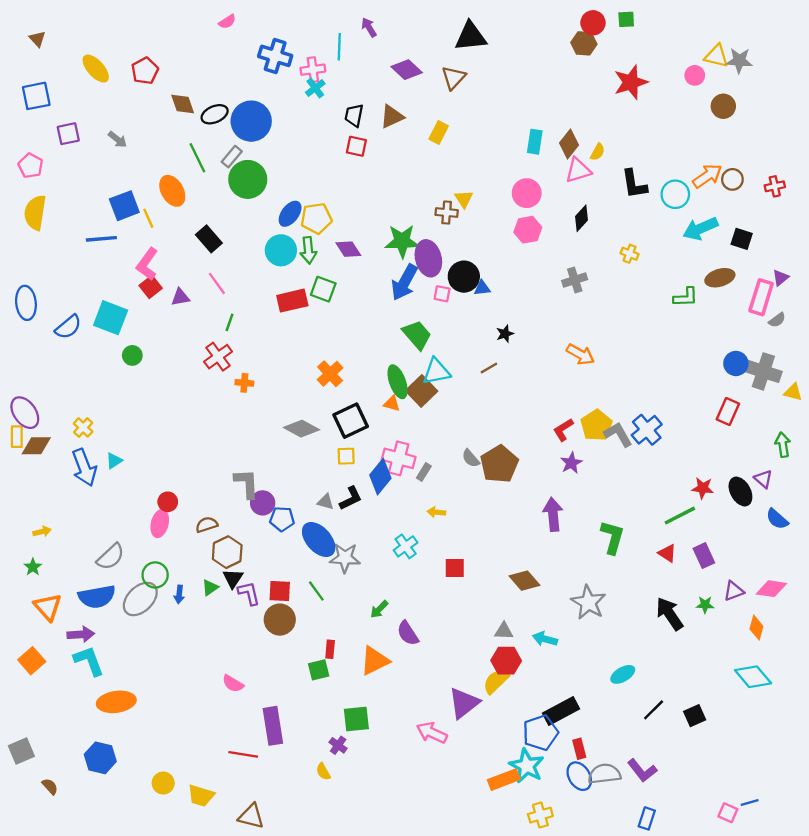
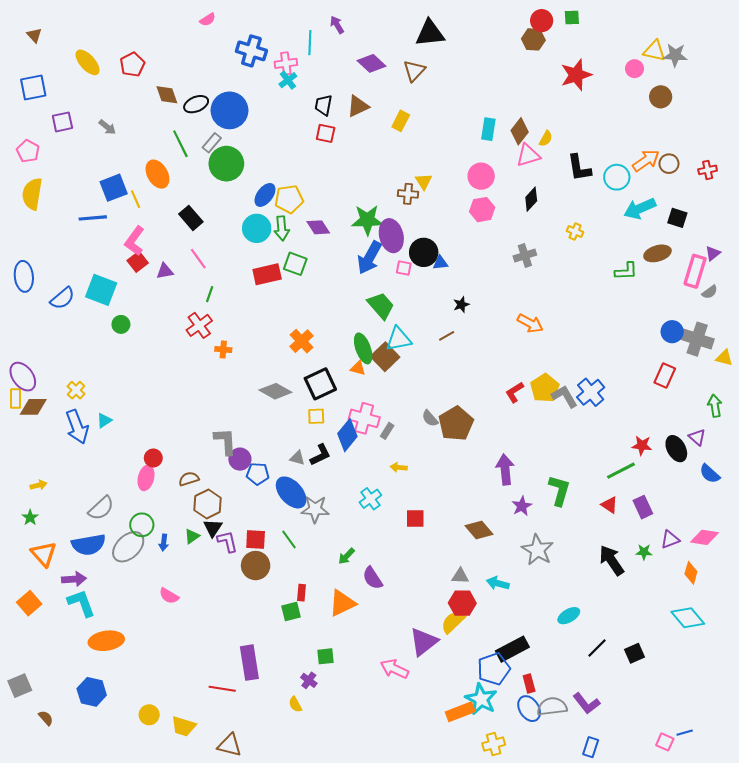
purple star: (571, 463) -> (522, 506), moved
pink semicircle: (233, 684) -> (169, 596), moved
green square: (356, 719) -> (326, 656), size x0.7

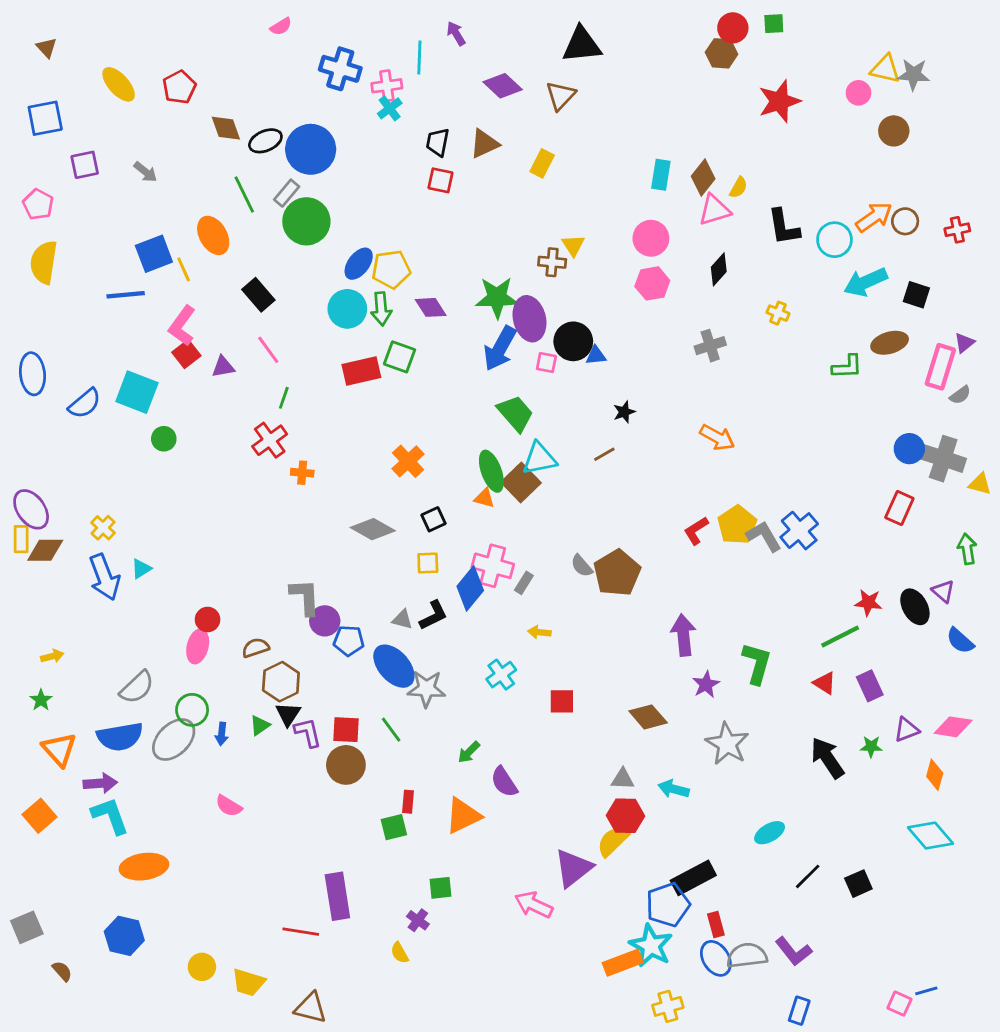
black square: (320, 384) -> (433, 519), size x0.6

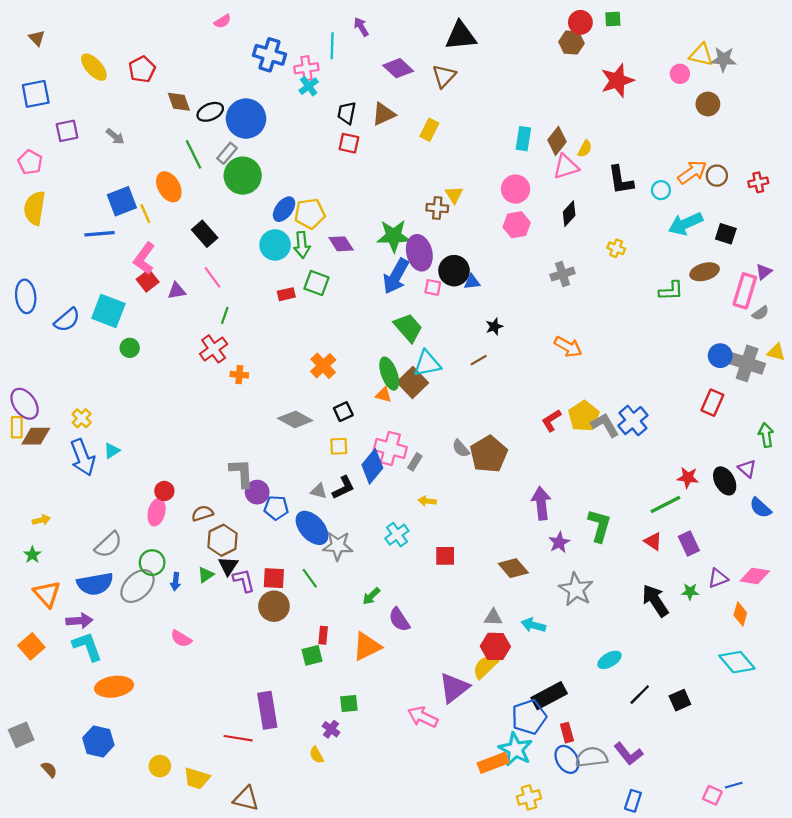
cyan circle: (834, 240) -> (661, 190), size x0.7
red rectangle: (361, 371) -> (286, 294), size x0.6
yellow triangle: (980, 484) -> (776, 352), moved

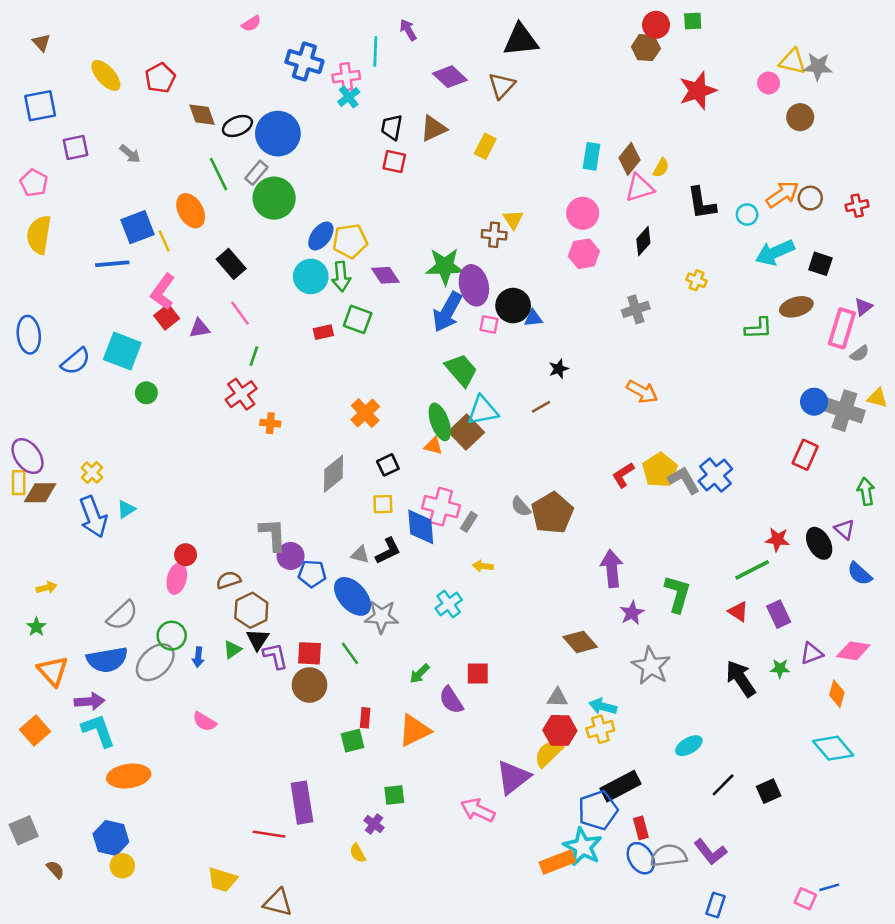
gray diamond: (295, 419) -> (334, 474), turned -68
blue diamond: (372, 466) -> (421, 527), turned -44
red square: (445, 556) -> (478, 674), moved
yellow circle: (160, 766) -> (122, 866), moved
yellow cross: (529, 797) -> (600, 729), moved

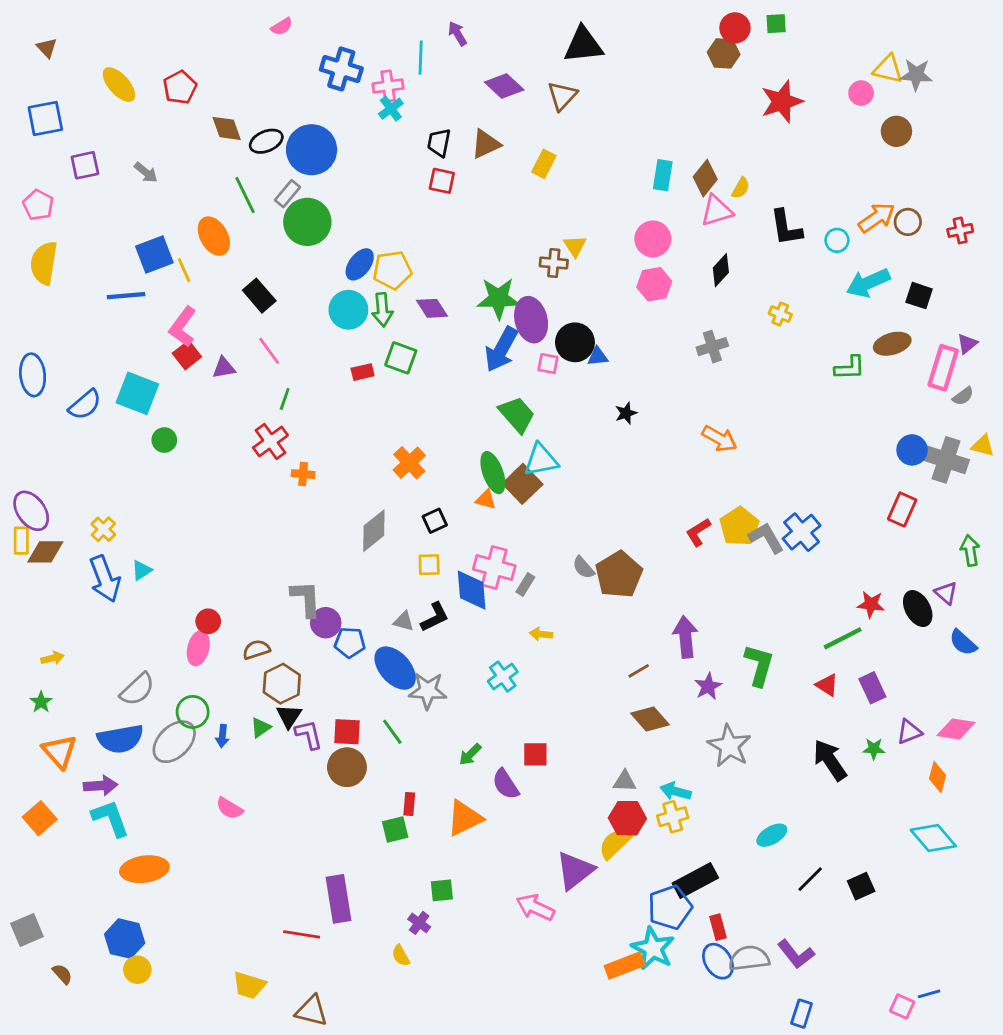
brown line: (541, 407) -> (639, 671), moved

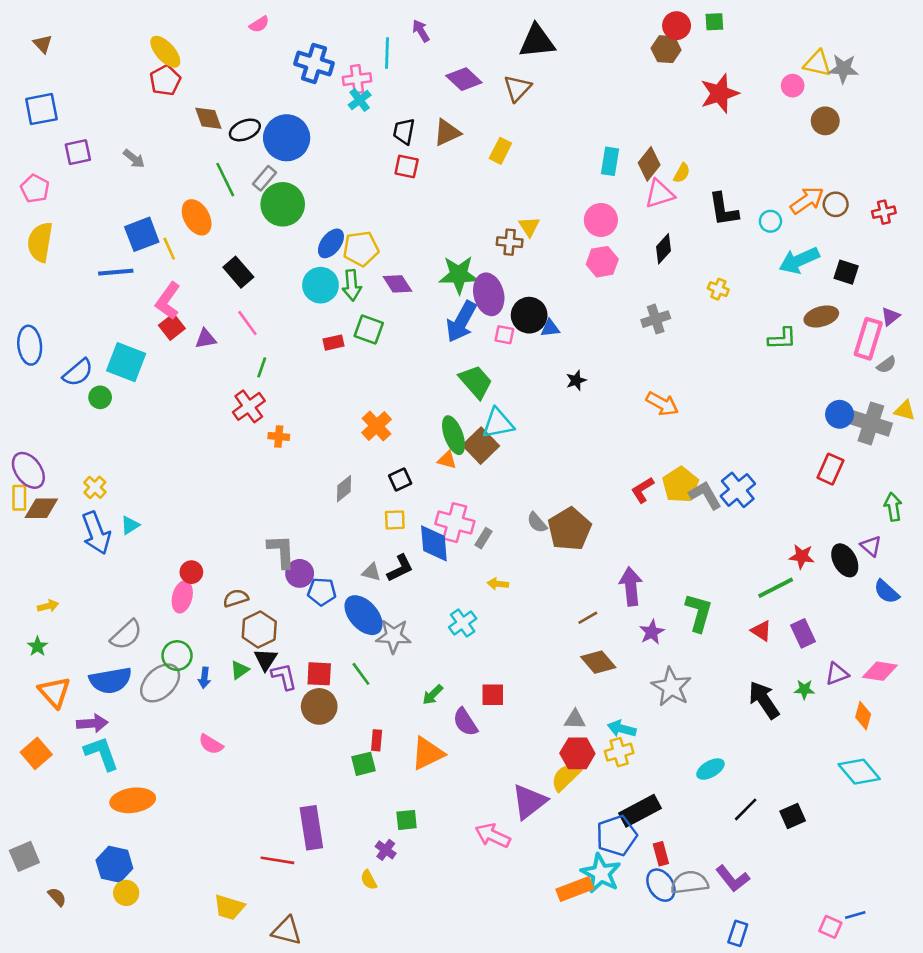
yellow ellipse: (119, 85) -> (165, 52), moved
green circle: (164, 440) -> (100, 397), moved
gray diamond: (374, 531) -> (344, 489), size x0.7

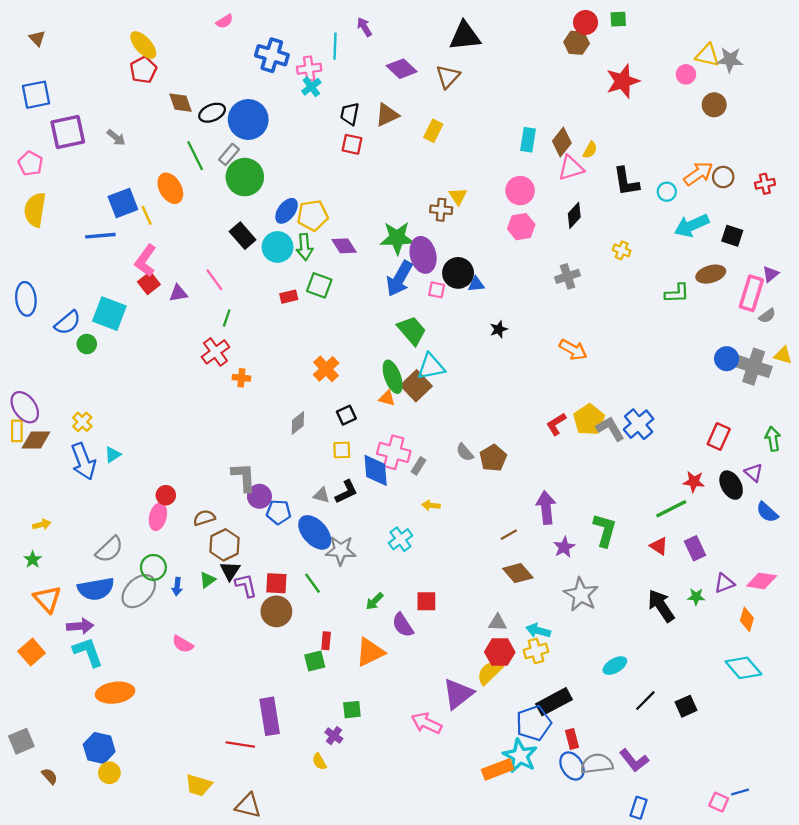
purple square: (78, 152) -> (68, 132), size x1.5
black rectangle: (238, 272) -> (243, 236), moved
red rectangle: (830, 469) -> (719, 437), moved
brown pentagon: (570, 529) -> (493, 458), size x0.7

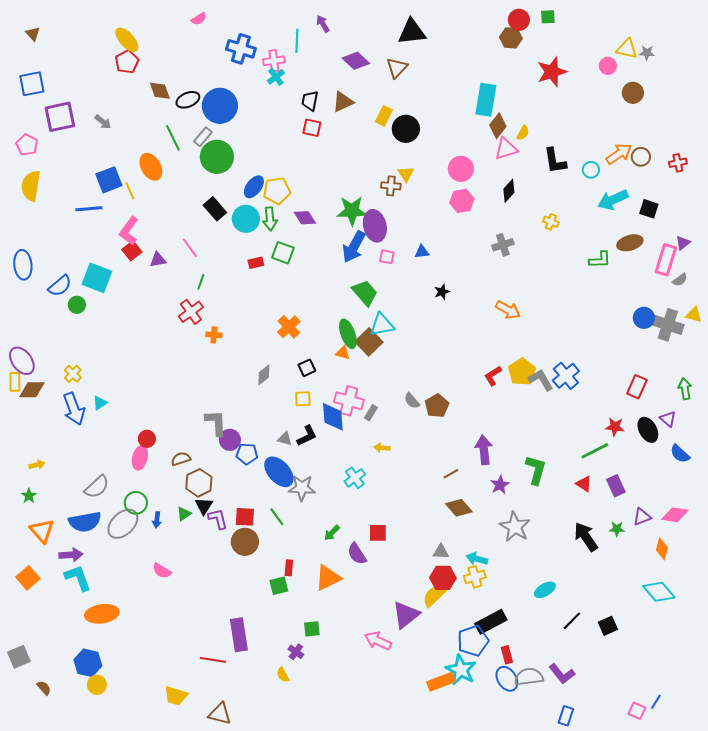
gray star: (730, 60) -> (647, 53), size x0.7
cyan rectangle: (528, 140) -> (486, 100), moved, size x1.5
black circle: (458, 273) -> (406, 129), moved
blue line: (740, 792) -> (656, 702), turned -42

